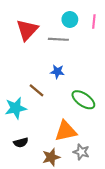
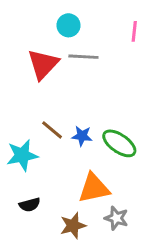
cyan circle: (70, 19) -> (68, 25), moved
red triangle: (27, 30) -> (43, 64), moved
blue star: (57, 72) -> (82, 136), moved

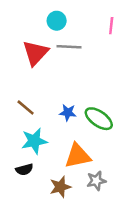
brown line: (52, 130) -> (26, 108), moved
cyan star: (22, 155) -> (34, 141), moved
gray star: (116, 218) -> (96, 181), turned -30

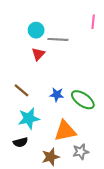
cyan circle: (57, 21) -> (36, 30), moved
red triangle: (36, 53) -> (38, 54), moved, size x0.6

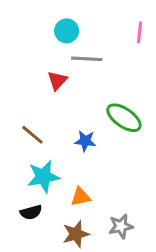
cyan circle: (36, 30) -> (67, 31), moved
green ellipse: (83, 100) -> (124, 118), moved
orange triangle: (65, 131) -> (81, 197), moved, size x0.6

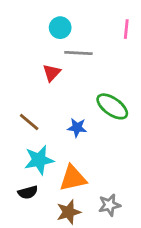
orange triangle: (81, 197) -> (73, 178), size x1.5

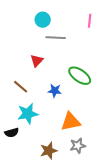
red triangle: (52, 73) -> (37, 61), moved
orange triangle: (73, 178) -> (71, 122), moved
black semicircle: (28, 192) -> (12, 133), moved

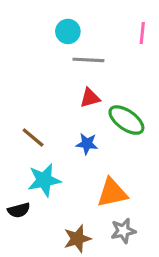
red triangle: (37, 61) -> (90, 98), moved, turned 32

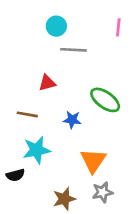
red triangle: (90, 98) -> (47, 83), moved
brown line: (33, 137) -> (27, 114), turned -30
orange triangle: (112, 193) -> (93, 161), turned -44

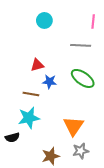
gray line: (73, 50) -> (81, 45), moved
brown line: (27, 114) -> (31, 94), moved
blue star: (72, 120) -> (50, 82), moved

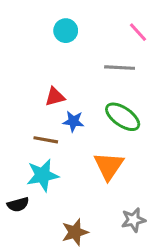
pink line: (93, 22) -> (138, 32), turned -48
orange triangle: (73, 126) -> (109, 166), moved
gray star: (81, 151) -> (133, 220), moved

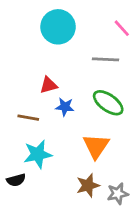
cyan circle: (66, 31) -> (58, 27), size x1.6
brown line: (46, 140) -> (28, 118), moved
brown star: (75, 232) -> (88, 185), moved

